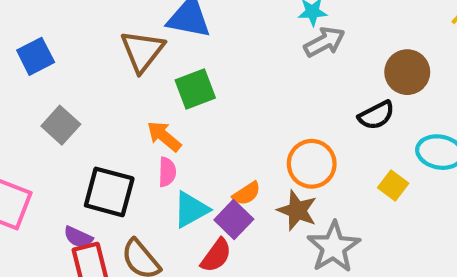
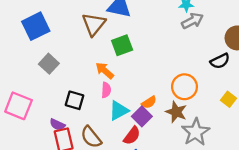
blue square: (36, 56) -> (36, 26), size x1.4
black square: (109, 192) -> (74, 100), size x0.7

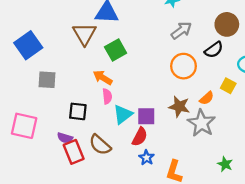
gray arrow: (192, 21) -> (181, 30), moved
gray square: (49, 64) -> (47, 80), turned -30
orange circle: (184, 87) -> (184, 66), moved
orange semicircle: (149, 102) -> (207, 98), moved
purple square: (142, 116) -> (146, 116), turned -36

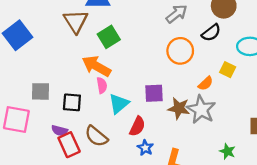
orange arrow: (103, 78) -> (96, 66), size x1.4
gray square: (47, 80) -> (40, 91), moved
brown star: (179, 107) -> (179, 108), moved
purple square: (146, 116) -> (154, 93), moved

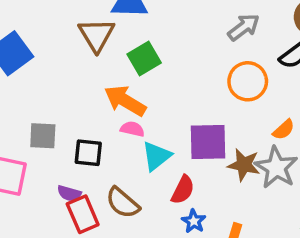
pink semicircle: (102, 85) -> (132, 129), turned -70
purple square: (154, 93) -> (208, 142), size x1.4

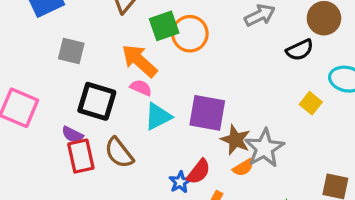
orange circle: (248, 81) -> (190, 34), moved
orange semicircle: (284, 130) -> (243, 168), moved
gray square: (43, 136) -> (71, 51), moved
black square: (88, 153) -> (97, 101), size x1.4
red semicircle: (183, 190) -> (199, 172), moved

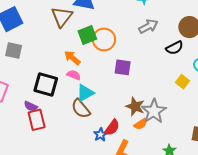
gray square: (71, 51) -> (14, 51), moved
orange arrow: (139, 61) -> (72, 58), size x0.7
purple square: (207, 113) -> (123, 67), moved, size x0.7
brown semicircle: (119, 153) -> (81, 109), moved

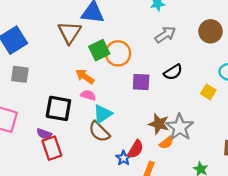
black semicircle: (175, 48) -> (173, 72), moved

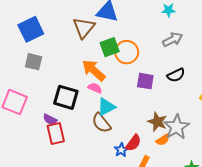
orange arrow: (85, 77) -> (94, 70), size x1.4

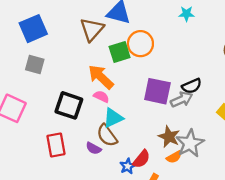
gray arrow: (173, 40) -> (182, 99), moved
orange circle: (127, 52) -> (140, 44), moved
purple square: (145, 81) -> (157, 91), size x1.4
purple semicircle: (50, 119) -> (93, 148), moved

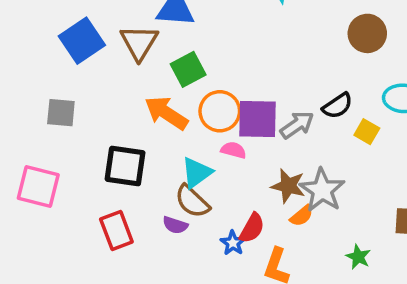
blue square: (33, 29) -> (82, 41), moved
orange circle: (140, 44) -> (220, 111), moved
black semicircle: (192, 86) -> (337, 106), moved
pink semicircle: (101, 97) -> (233, 150), moved

